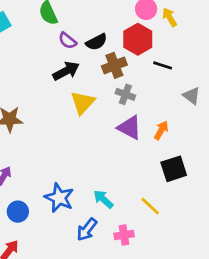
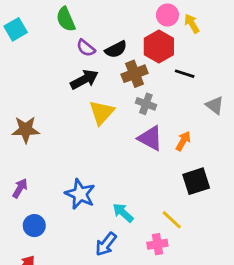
blue star: (59, 198) -> (80, 194), moved
pink cross: (124, 235) -> (157, 244), moved

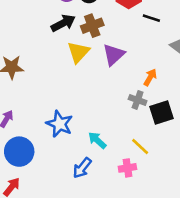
brown cross: (135, 74) -> (92, 26), moved
gray cross: (146, 104) -> (138, 100), moved
purple triangle: (150, 138) -> (114, 55), moved, turned 50
blue circle: (34, 226) -> (19, 152), size x1.5

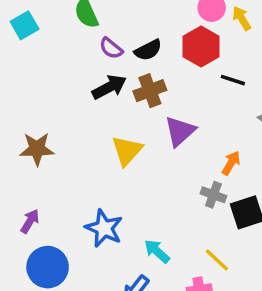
yellow triangle: (78, 52) -> (127, 151), moved

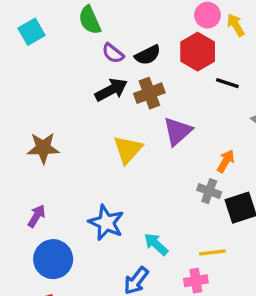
yellow line: (217, 260) -> (212, 252), turned -50

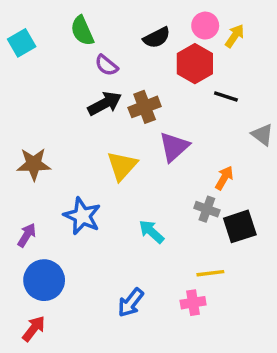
yellow arrow: (236, 25) -> (235, 36), turned 65
black semicircle: (148, 55) -> (157, 38), moved
blue star: (106, 223) -> (82, 216), moved
cyan arrow: (156, 244) -> (151, 232), moved

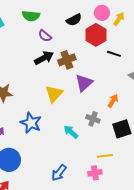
green semicircle: (82, 31) -> (31, 16), turned -60
gray cross: (207, 209) -> (93, 119), moved

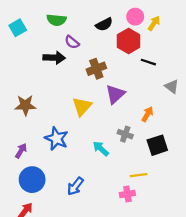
black arrow: (44, 58) -> (54, 58), moved, turned 30
blue arrow: (59, 173) -> (75, 186), moved

